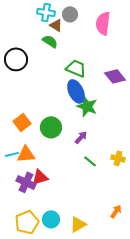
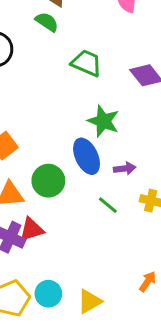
blue ellipse: (76, 91) -> (87, 156), moved
green circle: (51, 127) -> (48, 181), moved
purple arrow: (81, 137) -> (125, 168), moved, turned 40

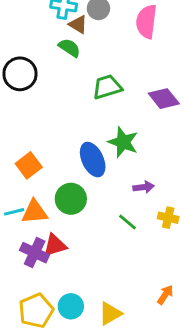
green trapezoid: (87, 63) -> (107, 87), turned -40
blue ellipse: (87, 156) -> (93, 160), moved

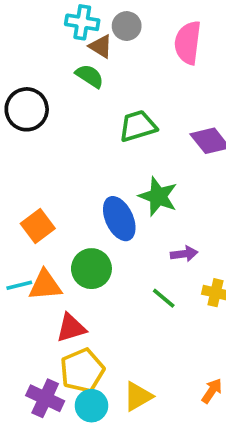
purple cross: (35, 253) -> (45, 398), moved
yellow pentagon: (36, 311) -> (82, 370), moved
yellow triangle: (110, 314) -> (138, 396), moved

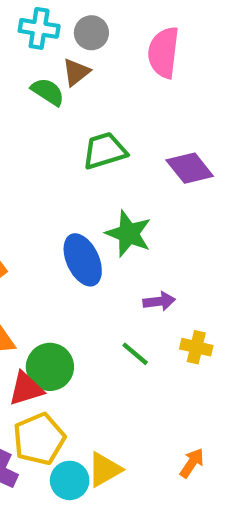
brown triangle: (101, 46) -> (76, 72), moved, turned 50
green circle: (91, 269) -> (50, 367), moved
cyan circle: (91, 406) -> (70, 480), moved

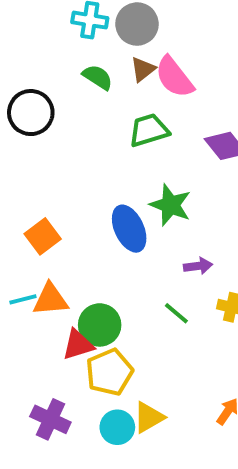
gray circle: (91, 33) -> (137, 24), size x1.4
pink semicircle: (164, 52) -> (174, 77), moved, turned -45
brown triangle: (76, 72) -> (143, 69), moved
yellow pentagon: (39, 439) -> (109, 372), moved

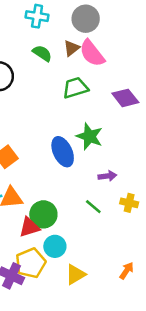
gray circle: (137, 24) -> (86, 19), moved
yellow pentagon: (109, 372) -> (31, 263), moved
cyan circle: (117, 427) -> (55, 246), moved

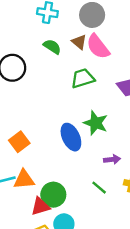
brown triangle: (72, 48) -> (79, 42), turned -42

